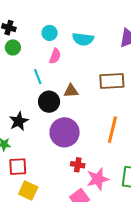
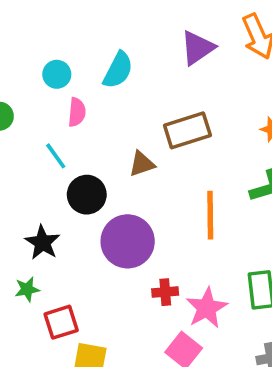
cyan semicircle: (83, 39) -> (118, 70), turned -55
brown triangle: (71, 91) -> (142, 164), moved

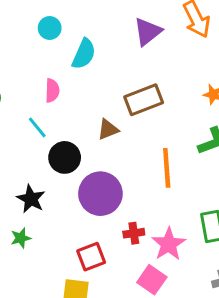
cyan circle: (57, 74) -> (50, 28), moved
red square: (61, 322) -> (91, 257), moved

